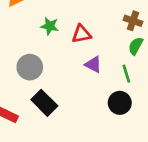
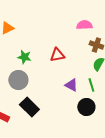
green star: (50, 26) -> (24, 57), moved
purple triangle: (93, 64) -> (71, 85), moved

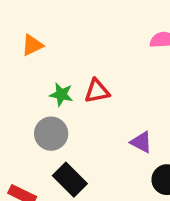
red triangle: (57, 55) -> (97, 91), moved

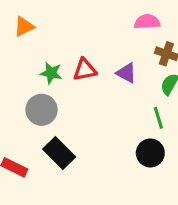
purple triangle: (141, 142) -> (126, 73), moved

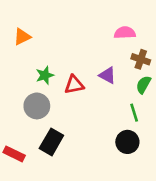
red triangle: (85, 70) -> (74, 85), moved
green star: (51, 73) -> (45, 75), turned -30
black rectangle: (59, 153) -> (51, 142), turned 75

